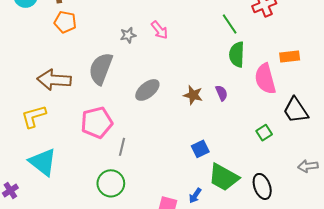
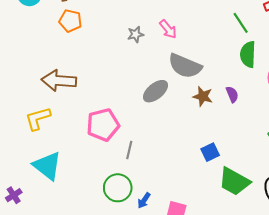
gray semicircle: (101, 69) -> (185, 66), moved, turned -88
blue arrow: (195, 196) -> (144, 200), moved

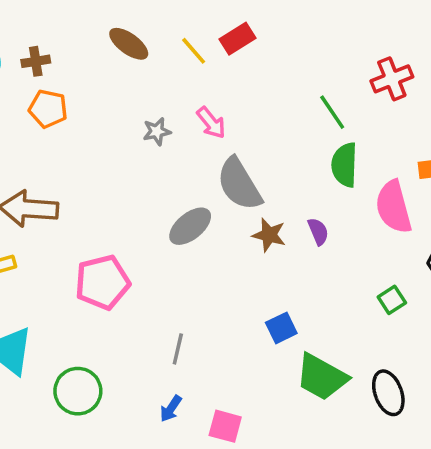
gray semicircle: (185, 66) -> (239, 184), turned 36
gray line: (129, 150) -> (178, 349), moved
green circle: (118, 188) -> (78, 391), moved

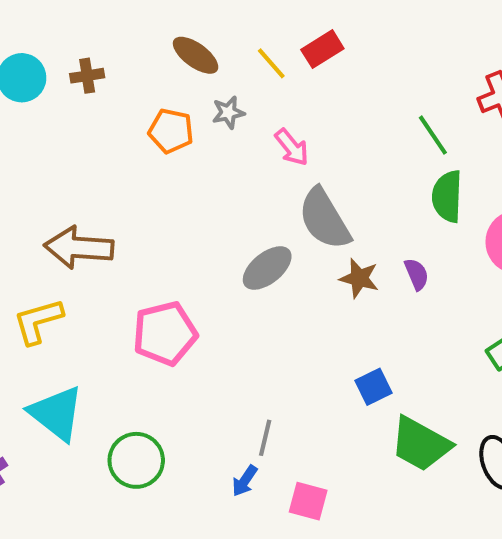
orange pentagon: (48, 109) -> (171, 131), moved
gray star: (157, 131) -> (228, 113), moved
gray line: (178, 349) -> (265, 438), moved

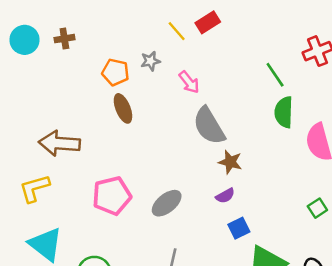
brown ellipse: (196, 55) -> (123, 108), moved, turned 32
gray ellipse: (267, 268) -> (167, 203), moved
purple semicircle: (417, 274) -> (225, 196), moved, turned 84

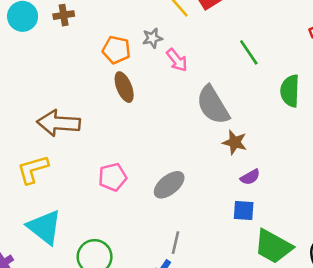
green line: (275, 75) -> (249, 52), moved
pink arrow: (189, 82) -> (177, 60), moved
pink pentagon: (112, 196) -> (113, 177), size x0.7
purple semicircle: (225, 196) -> (250, 177), moved
blue square: (239, 228) -> (244, 210), turned 30

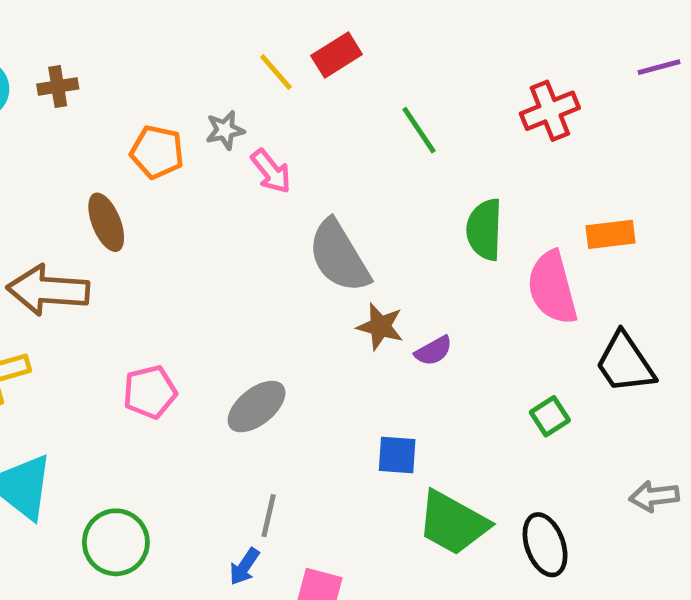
green line: (249, 52) -> (419, 130), moved
brown ellipse: (124, 87) -> (106, 222), moved
purple semicircle: (250, 177) -> (434, 351), moved

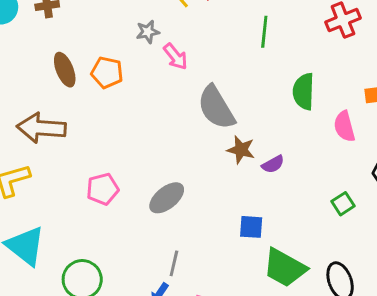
green line: (419, 130) -> (264, 32), turned 40
orange pentagon: (157, 152) -> (107, 73), moved
brown ellipse: (106, 222) -> (65, 70), moved
pink semicircle: (552, 288) -> (344, 126), size x0.7

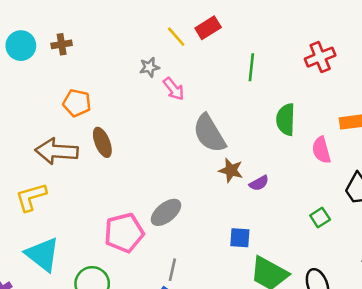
brown ellipse: (65, 70) -> (102, 142), moved
orange pentagon: (107, 73) -> (77, 103), moved
pink pentagon: (103, 189) -> (124, 233), moved, size x1.4

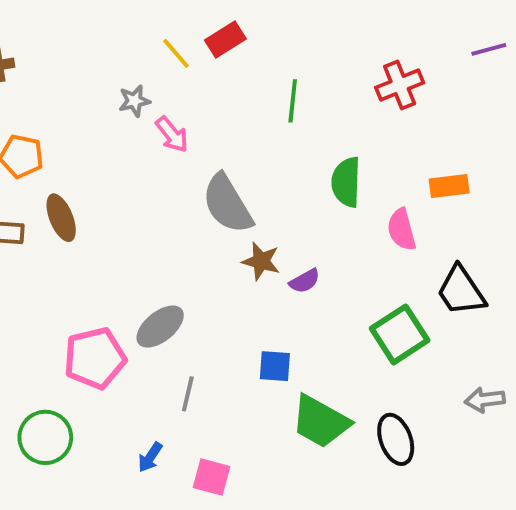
green square: (320, 217) -> (400, 334), size x1.8
gray line: (172, 270) -> (188, 394), moved

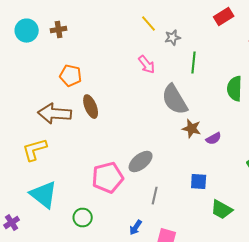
red rectangle: (225, 40) -> (224, 17), moved
gray star: (134, 101) -> (173, 38), moved
green line: (293, 101) -> (194, 63), moved
green trapezoid: (320, 422) -> (222, 210), size x0.7
green circle: (45, 437) -> (83, 218), size x0.7

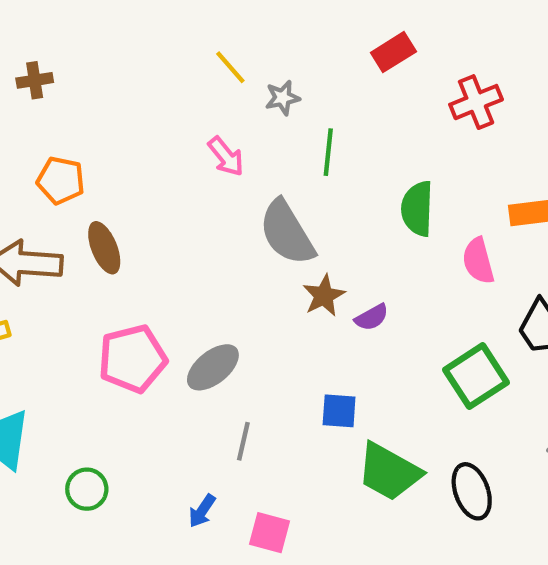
brown star: (192, 129) -> (324, 296), turned 30
pink pentagon: (108, 178) -> (132, 359), moved
green trapezoid: (222, 210) -> (389, 472), size x1.4

